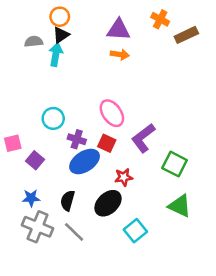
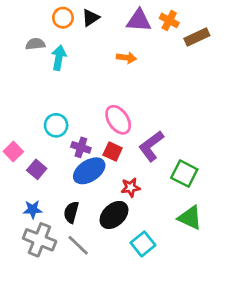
purple triangle: (118, 30) -> (139, 20), moved
black triangle: (61, 35) -> (91, 18), moved
pink square: (13, 143) -> (13, 152), turned -30

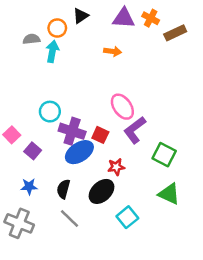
orange circle: (63, 18) -> (57, 28), moved
pink ellipse: (118, 120) -> (122, 107), moved
purple cross: (81, 147) -> (72, 131), size x1.5
gray cross: (40, 240) -> (19, 223), moved

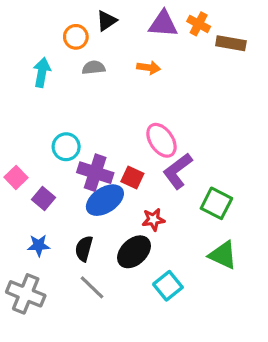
brown rectangle: (175, 33) -> (231, 43), turned 35
gray semicircle: (31, 39) -> (94, 68), moved
cyan arrow: (52, 51) -> (42, 72), moved

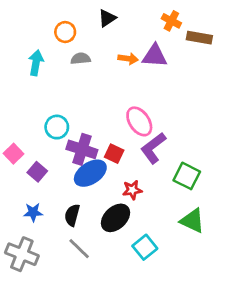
black triangle: (107, 21) -> (107, 18), moved
purple triangle: (163, 24) -> (155, 56), moved

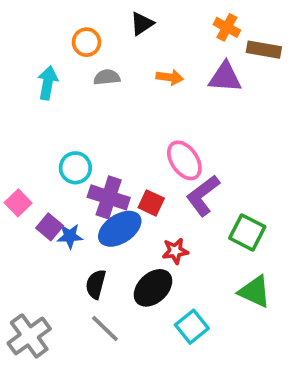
purple triangle: (155, 56) -> (225, 77), moved
blue star: (33, 212) -> (70, 236), moved
gray cross: (22, 254) -> (29, 336), turned 32

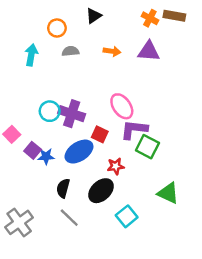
brown rectangle: (264, 50) -> (174, 16), moved
purple L-shape: (203, 196) -> (134, 130), turned 44
purple cross: (109, 197) -> (72, 114), moved
green square: (247, 232) -> (147, 147), moved

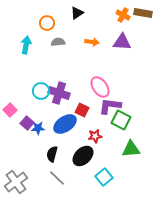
green triangle: (168, 193) -> (131, 149), moved, turned -30

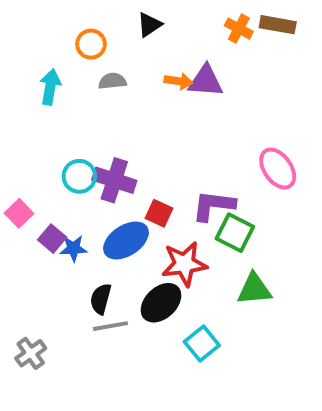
purple triangle: (122, 42) -> (206, 81), moved
pink ellipse: (100, 87) -> (278, 169), moved
red star: (95, 136) -> (184, 264), size x1.6
gray line: (57, 178) -> (110, 326), moved, turned -54
gray cross: (16, 182) -> (31, 353), size x0.7

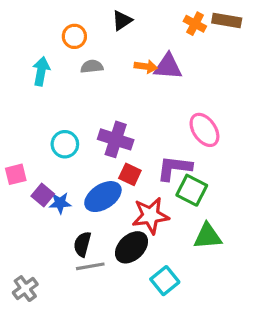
pink ellipse: (278, 169) -> (204, 130), moved
purple cross: (114, 180) -> (116, 139), moved
pink square: (19, 213) -> (16, 174), turned 30

